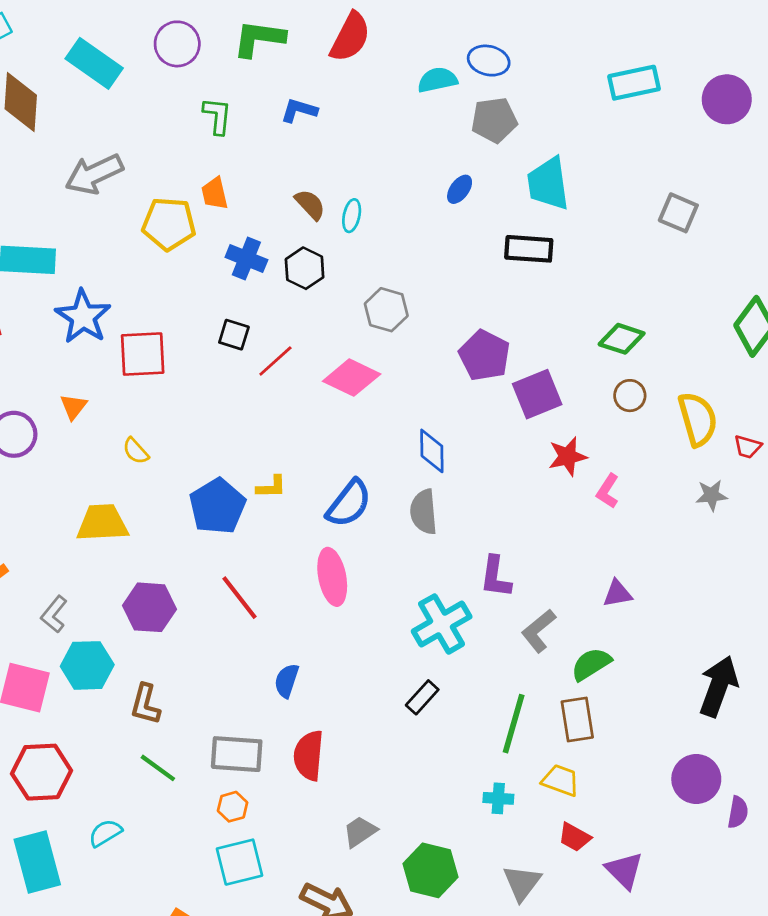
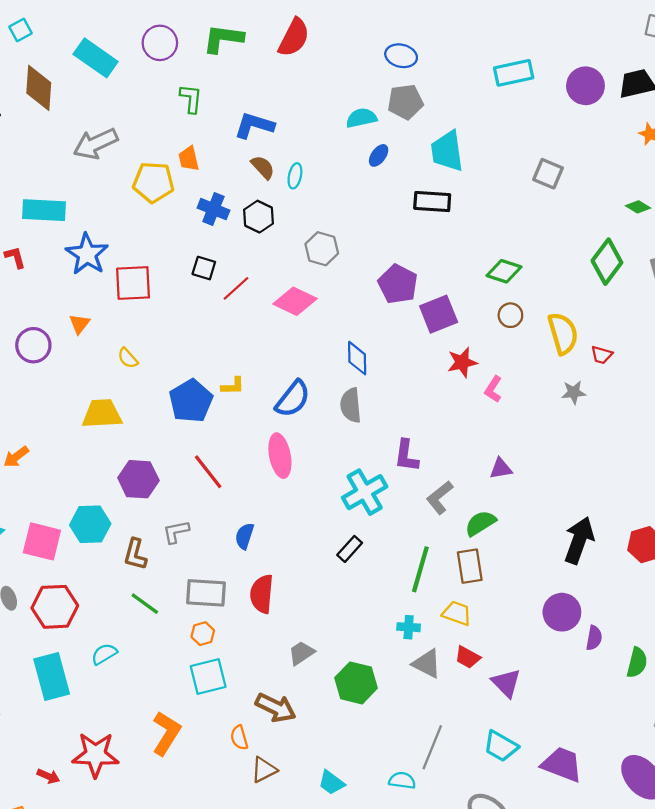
cyan semicircle: (437, 80) -> (361, 118), moved
blue L-shape: (299, 110) -> (254, 125), moved, size x1.4
gray L-shape: (54, 614) -> (176, 532), moved, turned 40
gray triangle: (522, 883) -> (427, 664), moved, turned -40

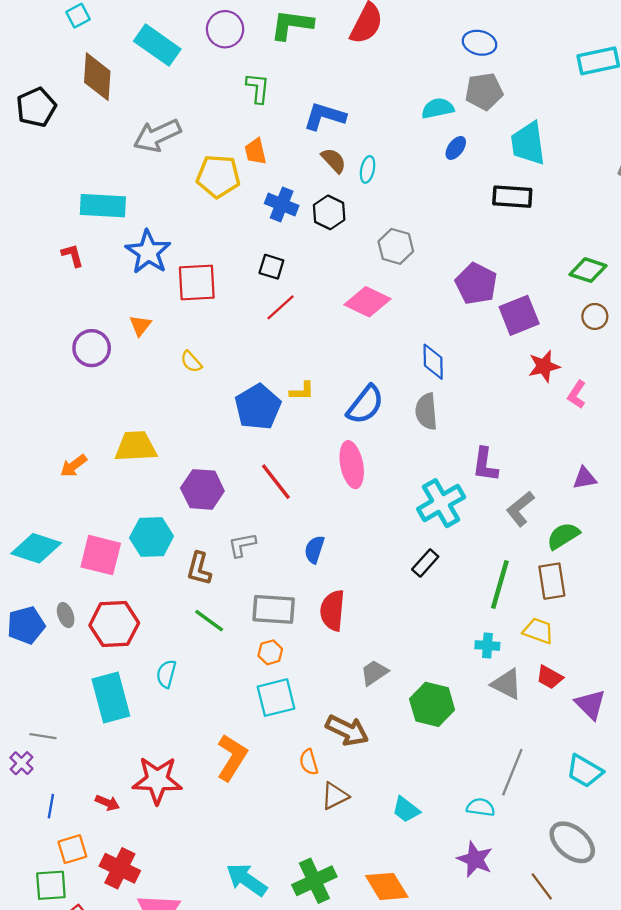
red line: (236, 288) -> (280, 307), moved
yellow trapezoid: (102, 414) -> (136, 447), moved
cyan semicircle: (104, 654) -> (166, 674), turned -44

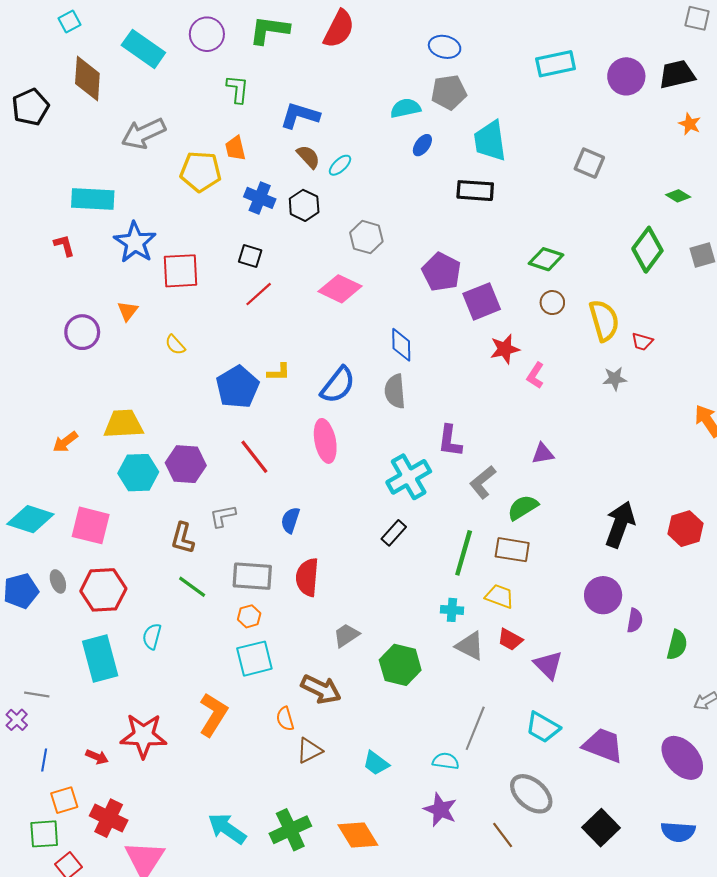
cyan ellipse: (368, 169) -> (340, 165), turned 35
cyan hexagon: (152, 537) -> (138, 473), moved
brown rectangle: (552, 581) -> (512, 550), turned -72

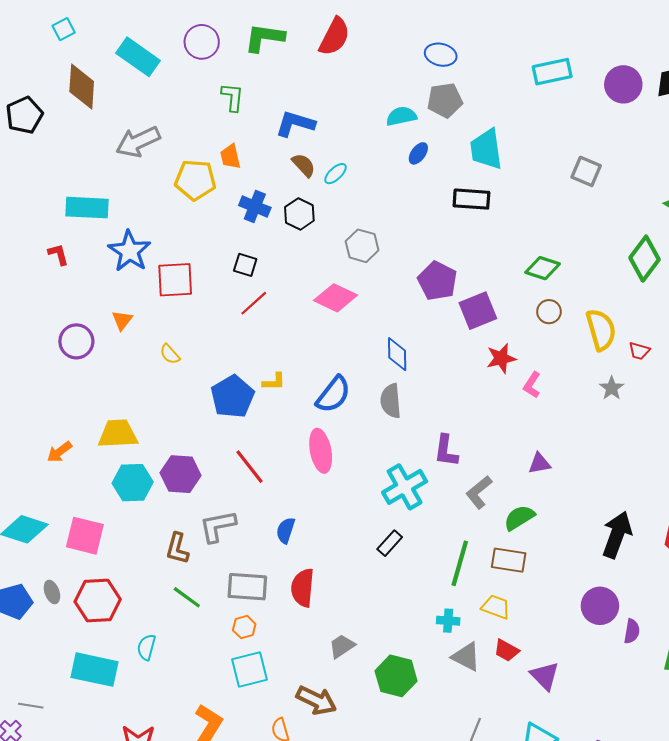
gray star: (615, 379) -> (612, 388), turned -30
gray L-shape: (223, 516) -> (218, 526), size x1.4
cyan rectangle: (100, 659) -> (94, 670), turned -63

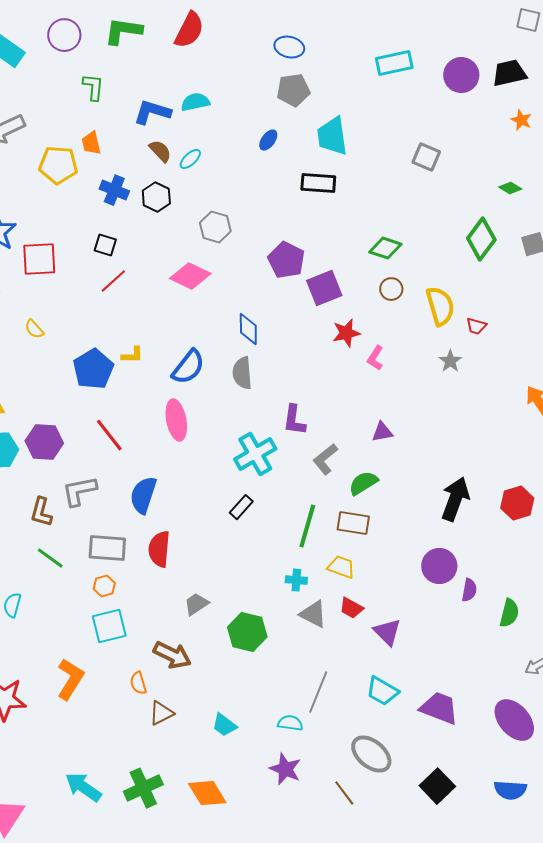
cyan semicircle: (401, 116) -> (195, 102), moved
blue semicircle: (286, 530) -> (143, 495), size x1.5

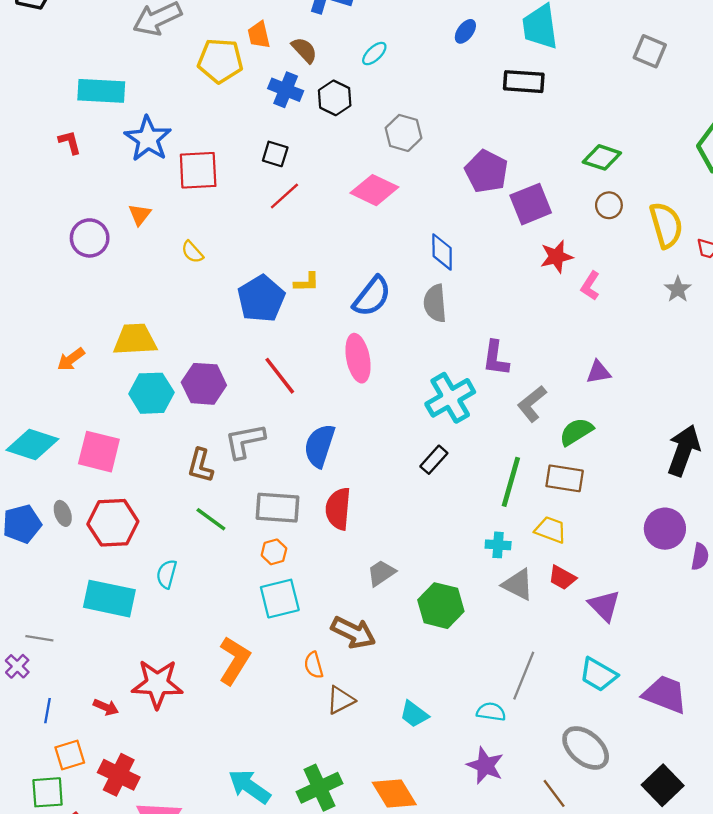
brown semicircle: (160, 151) -> (304, 50), moved

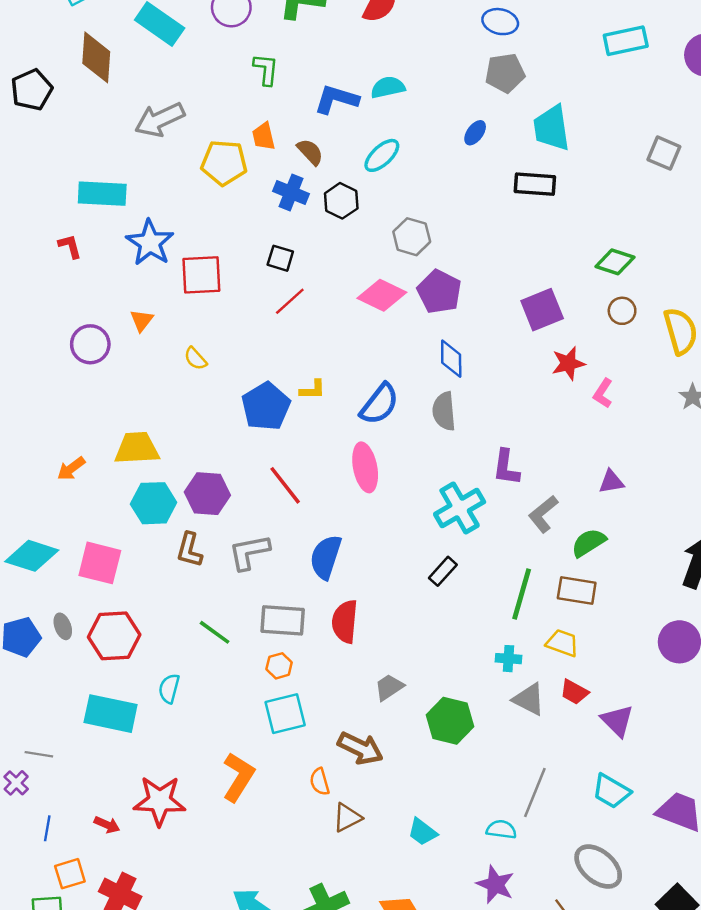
cyan ellipse: (374, 54) -> (382, 155), size x1.4
purple pentagon: (486, 171) -> (439, 292), moved
brown L-shape: (200, 466) -> (189, 550), moved

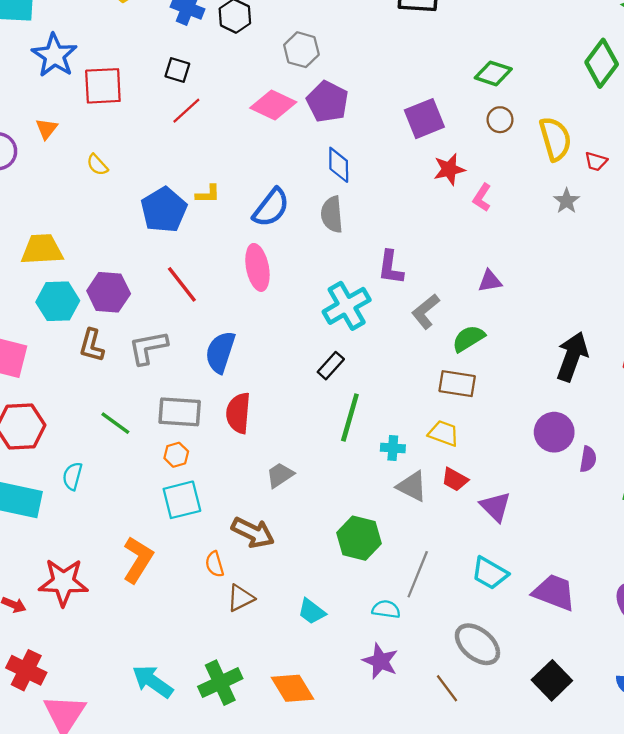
green line: (522, 594) -> (350, 417), moved
green hexagon: (450, 721) -> (359, 538), moved

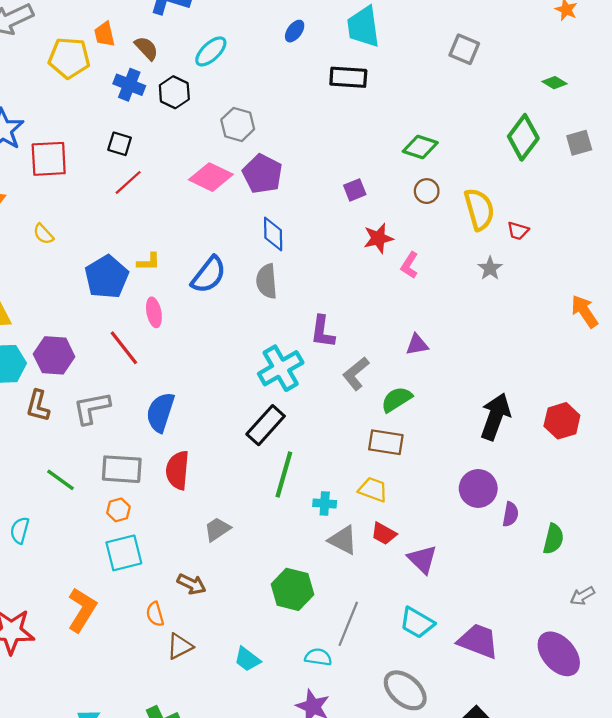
purple square: (424, 119) -> (355, 190), size x0.6
pink ellipse: (257, 267) -> (154, 312), moved, size x0.7
black rectangle: (331, 366) -> (266, 425), size x1.5
brown arrow: (253, 533) -> (192, 584), size x0.7

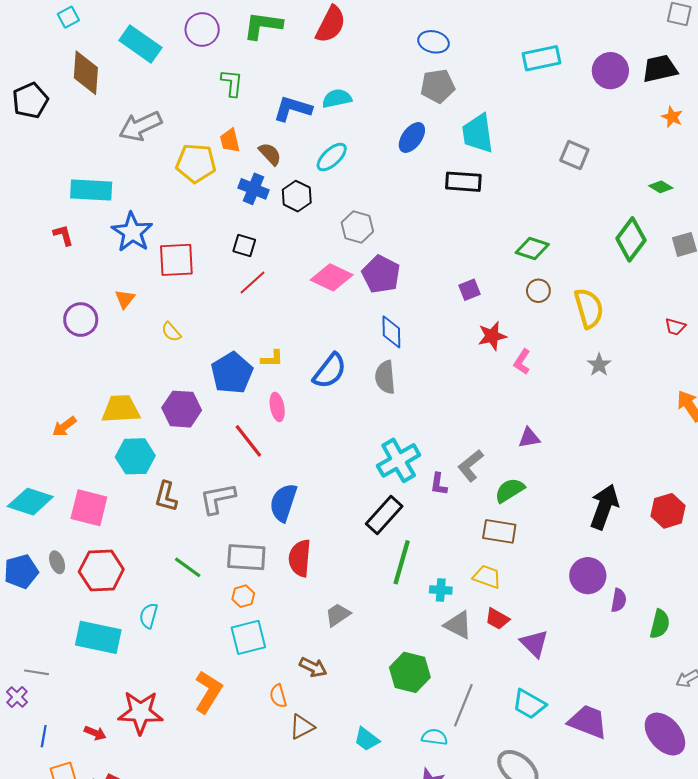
blue ellipse: (295, 31) -> (412, 137), size x1.4
red trapezoid: (518, 231) -> (675, 327), moved
purple L-shape: (323, 332) -> (439, 484), moved, size x0.7
purple hexagon: (54, 355) -> (182, 409), moved

